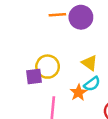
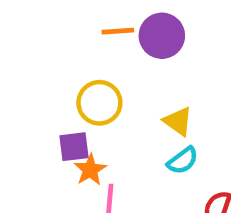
yellow circle: (48, 67) -> (99, 103), moved
orange star: (78, 93) -> (90, 170), moved

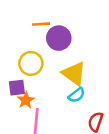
purple circle: (162, 36) -> (59, 38), moved
yellow triangle: (178, 121) -> (74, 74), size x1.5

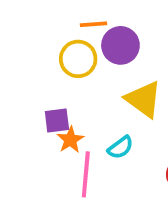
yellow circle: (31, 63) -> (78, 59), moved
cyan semicircle: (77, 95) -> (120, 147), moved

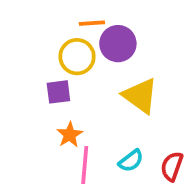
purple square: (57, 120) -> (58, 92), moved
cyan semicircle: (120, 147) -> (131, 161), moved

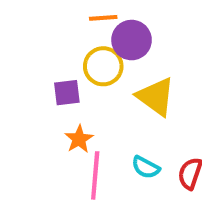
yellow circle: (77, 57) -> (103, 66), moved
cyan semicircle: (131, 161) -> (146, 167), turned 65

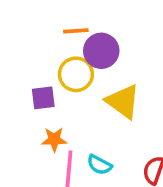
orange star: (79, 139) -> (54, 139), turned 30
cyan semicircle: (146, 167) -> (99, 165), moved

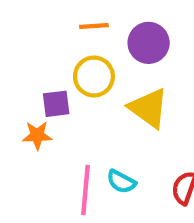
purple circle: (101, 51) -> (149, 43), moved
orange star: (54, 139) -> (37, 135), moved

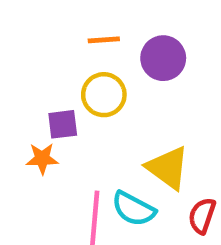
yellow triangle: (149, 108) -> (168, 168), moved
cyan semicircle: (121, 182) -> (134, 209), size x1.4

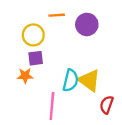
yellow circle: (104, 95) -> (33, 35), moved
cyan semicircle: (134, 209) -> (71, 80), moved, turned -105

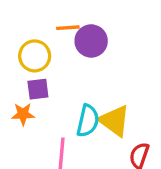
purple circle: (87, 24) -> (91, 41), moved

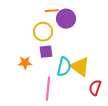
yellow circle: (35, 56) -> (43, 32), moved
purple square: (38, 89) -> (46, 52), moved

